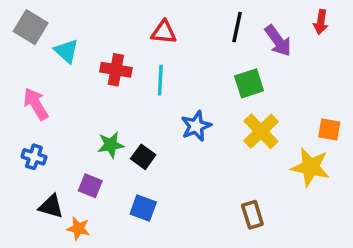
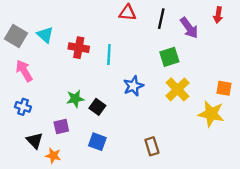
gray square: (31, 27) -> (16, 36), moved
red triangle: (164, 32) -> (128, 13), moved
purple square: (90, 186) -> (61, 127), turned -35
black triangle: (51, 206) -> (35, 141), turned 30
brown rectangle: (252, 215) -> (152, 146), moved

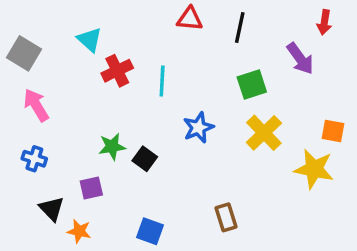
purple arrow: (189, 28) -> (300, 59), moved
cyan triangle: (45, 35) -> (90, 40), moved
red cross: (79, 48) -> (117, 71), turned -36
blue square: (97, 142) -> (150, 231), moved

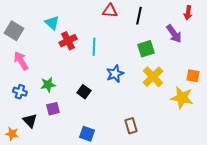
green star: (112, 147) -> (48, 85), moved
orange star: (79, 231) -> (12, 134), moved

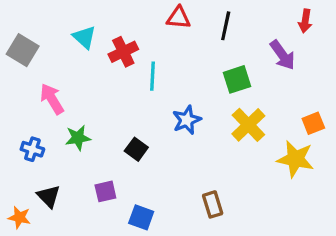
red cross: (68, 41) -> (123, 52), moved
pink arrow: (21, 61) -> (52, 99), moved
orange square: (193, 76) -> (313, 123), turned -32
purple square: (53, 109) -> (105, 191), moved

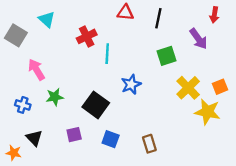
cyan triangle: (84, 37) -> (47, 19), moved
yellow cross: (248, 125) -> (188, 88), moved
black square: (136, 149) -> (96, 105), size x1.6
blue square: (141, 217) -> (111, 139), moved

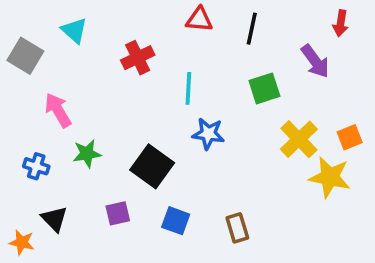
cyan line: (107, 54) -> (188, 88), moved
blue star: (131, 84) -> (208, 134), turned 30

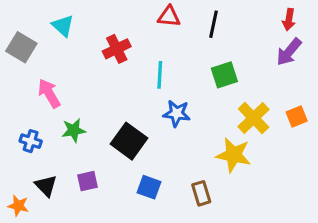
purple arrow: (315, 61) -> (289, 52), moved, turned 76
yellow star: (330, 177) -> (234, 155), moved
purple square: (118, 213) -> (87, 181), moved

